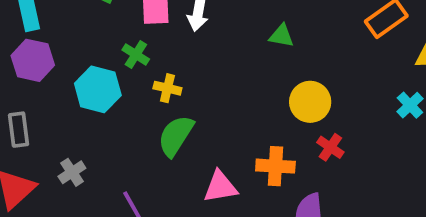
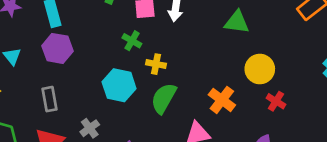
green triangle: (281, 36) -> (237, 22), size x1.4
cyan hexagon: (98, 89) -> (119, 85), moved
orange cross: (275, 166) -> (222, 100), moved, turned 36

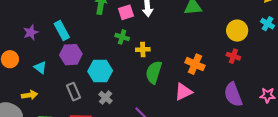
yellow circle: (260, 69) -> (237, 31), moved
cyan hexagon: (119, 85) -> (100, 71), moved
gray cross: (90, 128) -> (106, 98), moved

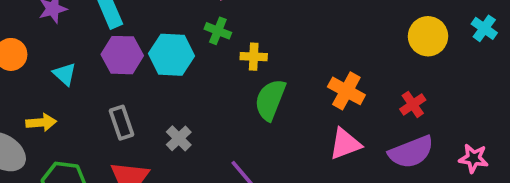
red cross: (233, 56) -> (413, 104), moved, turned 32
cyan hexagon: (100, 71) -> (171, 55), moved
pink triangle: (183, 92) -> (345, 144), moved
purple semicircle: (233, 95) -> (411, 152), turned -95

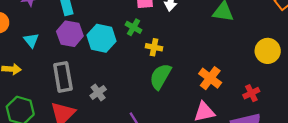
gray rectangle: (122, 123) -> (63, 77), size x1.4

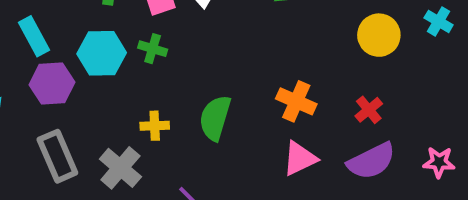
cyan hexagon: (101, 38) -> (102, 53), moved
yellow cross: (154, 47) -> (155, 126), moved
gray cross: (98, 92) -> (120, 168), size x1.5

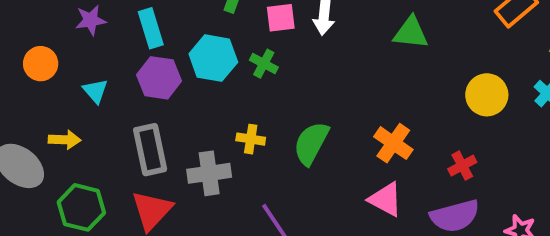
pink triangle: (300, 158) -> (386, 199), turned 42
gray cross: (120, 168) -> (209, 173), turned 30

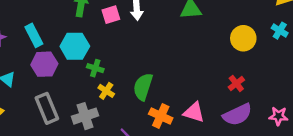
green cross: (264, 64) -> (95, 68), moved
yellow cross: (251, 139) -> (106, 91), turned 35
orange cross: (393, 143) -> (161, 116), moved

